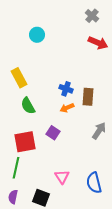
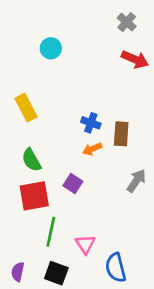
green semicircle: (28, 106) -> (31, 160), moved
green line: (16, 168) -> (51, 232), moved
blue semicircle: (94, 183) -> (116, 268), moved

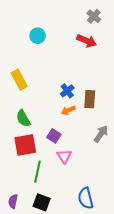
red arrow: (135, 59) -> (87, 41), moved
blue cross: (91, 123) -> (67, 91), turned 32
pink triangle: (85, 244) -> (64, 156), moved

